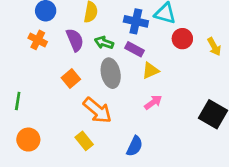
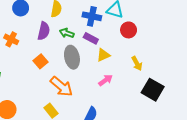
orange cross: (38, 40) -> (11, 39), moved
purple semicircle: (75, 40) -> (44, 31), turned 36
yellow arrow: (214, 47) -> (137, 63), moved

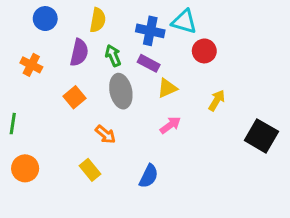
green arrow: (67, 33) -> (113, 56), turned 48
yellow arrow: (137, 63) -> (217, 100), turned -120
orange arrow: (61, 87) -> (105, 134), size x0.6
black square: (153, 90) -> (261, 136), moved

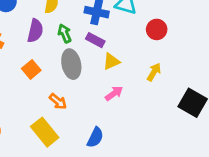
red circle: (204, 51) -> (157, 29), moved
yellow rectangle: (90, 170) -> (45, 132), size x1.5

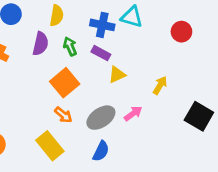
red circle: (157, 29) -> (181, 32), moved
gray ellipse: (71, 64) -> (101, 118), moved, turned 68
orange square: (31, 69) -> (65, 83), moved, size x1.5
pink arrow: (114, 93) -> (133, 114), moved

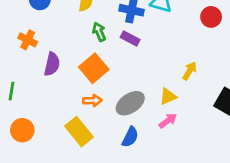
purple semicircle: (40, 44) -> (52, 64), moved
yellow triangle: (117, 75) -> (168, 96), moved
pink arrow: (133, 114) -> (168, 121), moved
orange arrow: (63, 115) -> (92, 101), turned -42

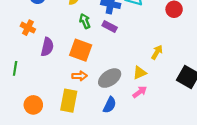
orange square: (94, 68) -> (81, 50), turned -30
orange circle: (22, 130) -> (33, 105), moved
yellow rectangle: (79, 132) -> (69, 101), turned 50

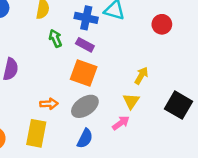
orange square: (81, 50) -> (84, 73), moved
yellow triangle: (140, 73) -> (131, 101), moved, turned -32

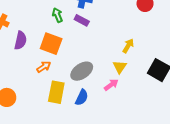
orange square: (84, 73) -> (51, 44), moved
orange arrow: (49, 104) -> (44, 67), moved, turned -32
yellow rectangle: (36, 133) -> (56, 92), moved

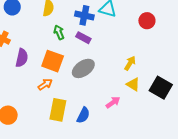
yellow triangle: (120, 67) -> (133, 84), moved, turned -32
gray ellipse: (82, 71) -> (83, 68), moved

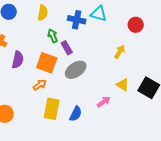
purple rectangle: (83, 38) -> (67, 48), moved, turned 32
yellow arrow: (130, 63) -> (120, 52), moved

